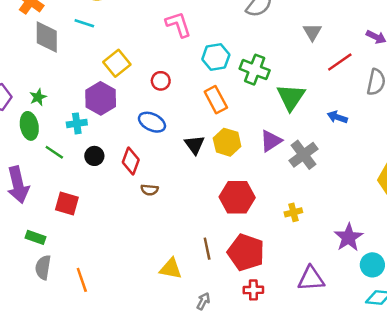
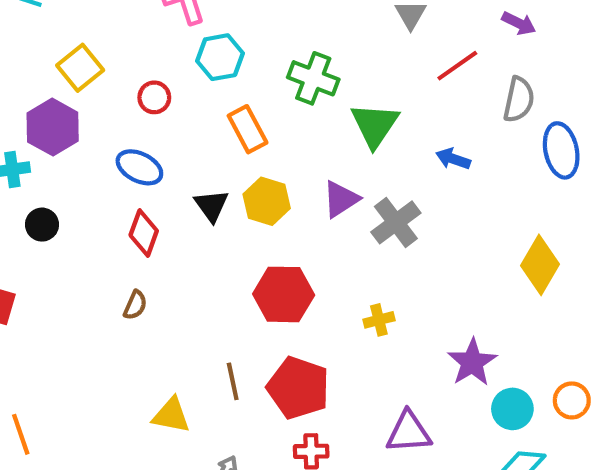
cyan hexagon: (216, 57) -> (220, 57), moved
red diamond: (131, 161) -> (144, 233), moved
brown semicircle: (149, 190) -> (135, 305), moved, turned -72

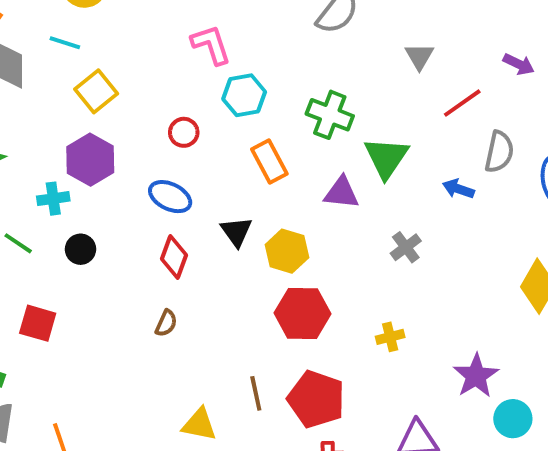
yellow square: (80, 68) -> (96, 91), moved
gray semicircle: (519, 100) -> (499, 152), moved
purple triangle: (341, 199) -> (341, 193), moved, turned 39
yellow hexagon: (267, 201) -> (287, 251), moved
gray cross: (396, 222) -> (406, 247), size x0.7

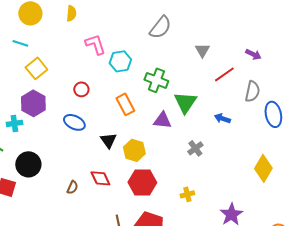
cyan hexagon: (244, 95) -> (120, 61), moved
gray semicircle: (499, 152) -> (252, 91), moved
black circle: (80, 249) -> (28, 164), moved, size x1.6
red diamond: (174, 257) -> (100, 178), moved, turned -45

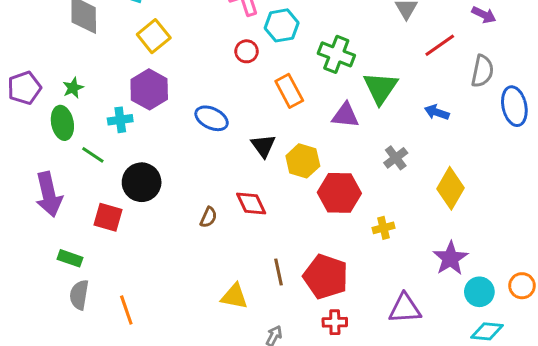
red circle: (81, 89) -> (247, 51), moved
yellow diamond: (263, 168) -> (450, 188), moved
red hexagon: (142, 182) -> (339, 193), moved

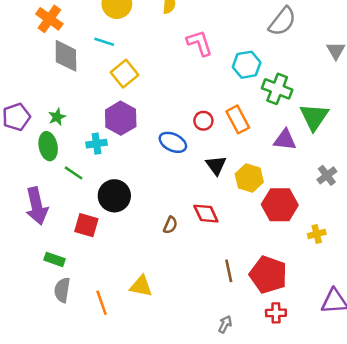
cyan hexagon: (282, 25) -> (247, 65), moved
red circle: (247, 51) -> (203, 121), moved
yellow triangle: (234, 296) -> (141, 286), moved

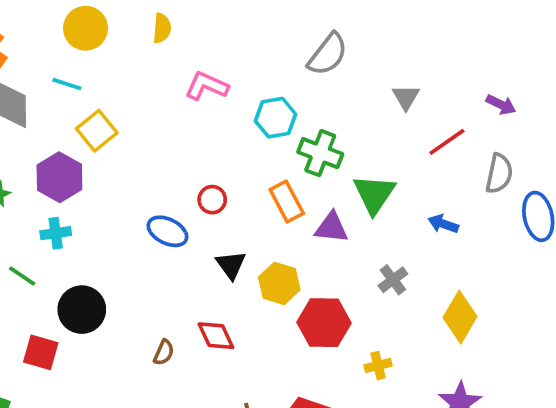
pink L-shape: (200, 43) -> (207, 86), turned -48
purple hexagon: (121, 118) -> (59, 177), moved
orange rectangle: (238, 119) -> (287, 202), moved

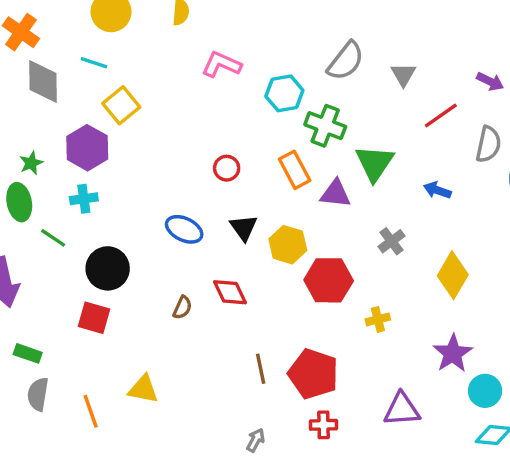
gray semicircle: (328, 54) -> (346, 61), moved
blue ellipse: (167, 231) -> (184, 229), moved
red square: (41, 352) -> (94, 318), moved

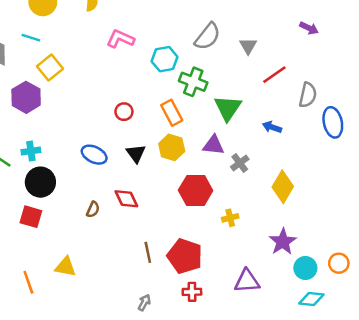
purple arrow: (490, 81) -> (309, 28), moved
purple triangle: (335, 194) -> (213, 145), moved
cyan cross: (84, 199) -> (31, 151), moved
yellow hexagon: (288, 245) -> (172, 147), moved

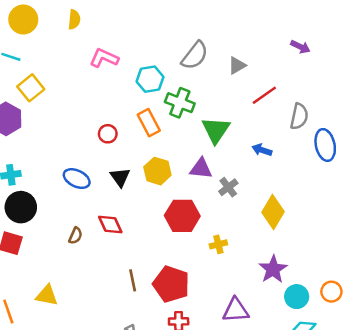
gray triangle: (248, 46) -> (237, 65), turned 30
orange rectangle: (172, 113) -> (149, 123), moved

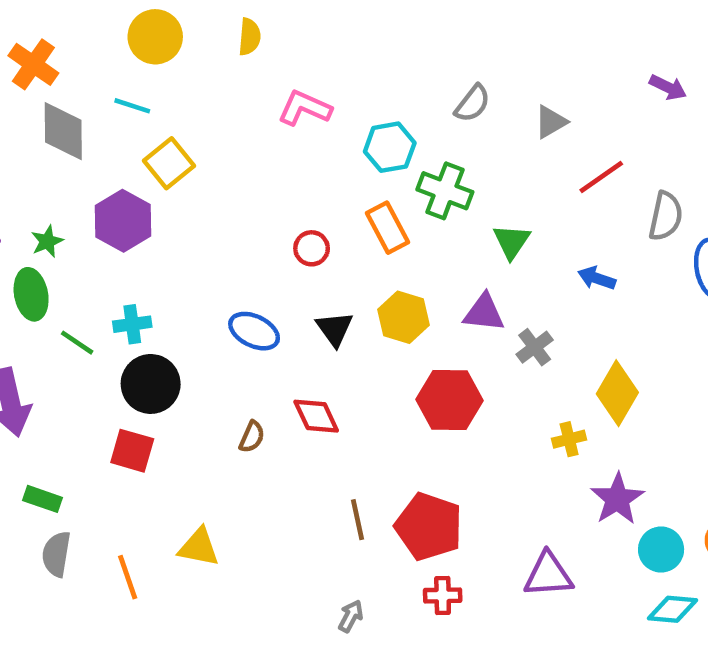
gray semicircle: (195, 56) -> (472, 103), size x0.7
green triangle: (216, 130) -> (512, 241), size x0.7
yellow cross: (218, 244) -> (569, 439), moved

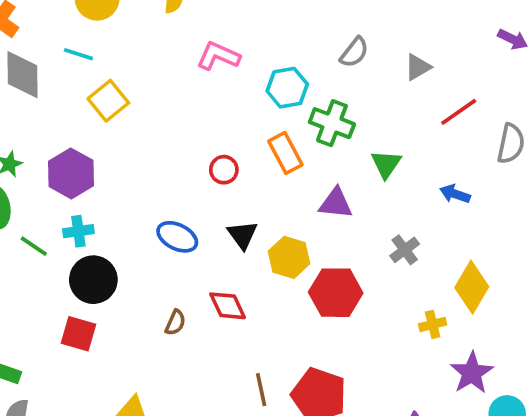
purple hexagon: (123, 221) -> (71, 173), moved
purple triangle: (484, 313) -> (336, 203), moved
yellow hexagon: (404, 317) -> (289, 257), moved

